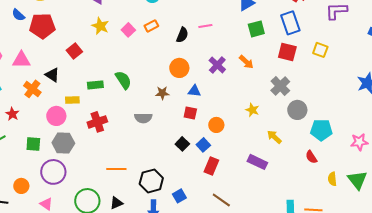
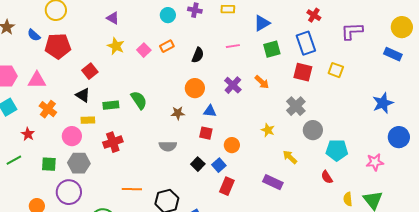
pink line: (205, 26) -> (233, 46), moved
black triangle: (52, 75) -> (83, 95), moved
gray semicircle: (143, 118) -> (168, 146), moved

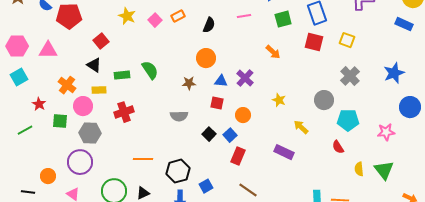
purple cross: (233, 85) -> (245, 78), moved
gray cross: (296, 106) -> (350, 76), moved
orange cross: (48, 109) -> (67, 85), moved
green square: (49, 164) -> (60, 121), moved

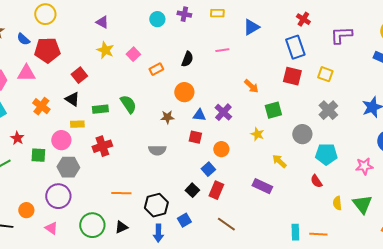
orange rectangle: (178, 16) -> (156, 69), moved
green square: (283, 19) -> (273, 110), moved
pink triangle: (48, 50) -> (26, 73), moved
orange cross: (67, 85) -> (41, 106), moved
black square: (209, 134) -> (192, 190), moved

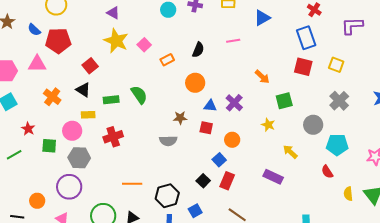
yellow star: (105, 50) -> (116, 41), size x1.4
brown star: (167, 117) -> (180, 118), moved

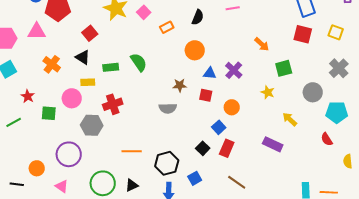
gray hexagon: (79, 158) -> (92, 125), moved

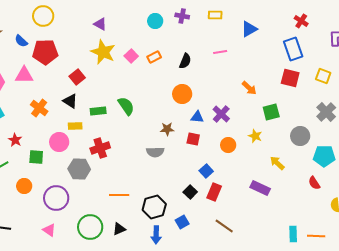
orange rectangle: (167, 27) -> (154, 57), moved
orange circle: (232, 107) -> (228, 145), moved
orange circle: (37, 168) -> (24, 186), moved

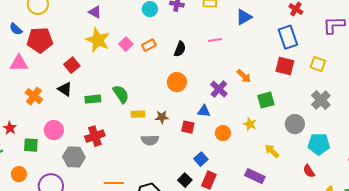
purple cross: (221, 114) -> (219, 89), moved
blue triangle: (197, 117) -> (204, 111), moved
yellow rectangle: (75, 126) -> (138, 114), moved

